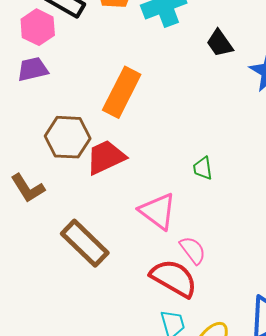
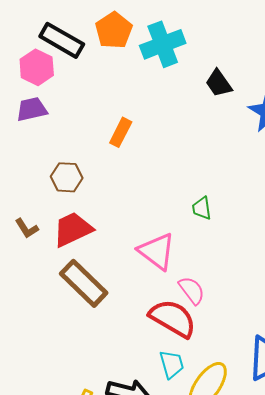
orange rectangle: (122, 92) -> (121, 132), size x0.6
brown hexagon: (68, 137) -> (67, 177), size x0.7
red trapezoid: (106, 157) -> (73, 229), moved
brown L-shape: (28, 188) -> (27, 228), size x0.7

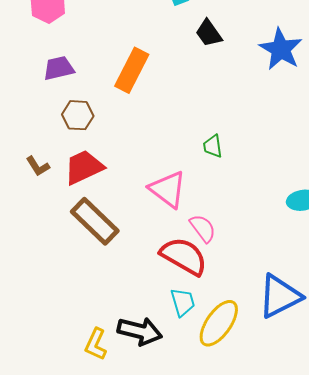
black trapezoid: (219, 83) -> (209, 33), moved
purple trapezoid: (32, 109) -> (59, 68), moved
orange rectangle: (121, 132) -> (132, 70), size x1.5

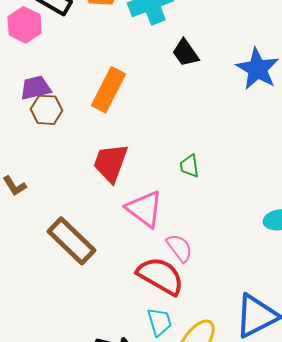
brown hexagon: (78, 115) -> (47, 110), moved
red trapezoid: (84, 167) -> (111, 163), moved, turned -45

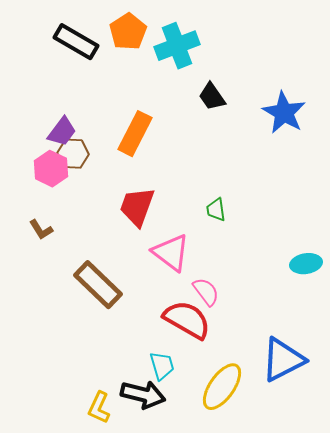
pink hexagon: (25, 25) -> (51, 169), moved
purple trapezoid: (36, 88) -> (62, 132), turned 140
cyan trapezoid: (160, 322) -> (162, 366), moved

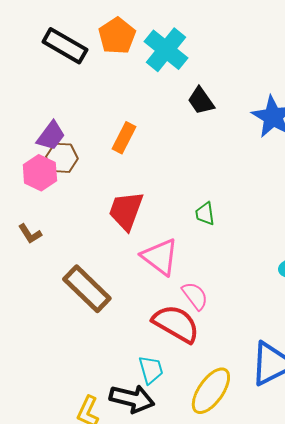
cyan cross: (177, 46) -> (166, 50), turned -30
orange rectangle: (135, 134) -> (124, 138), size x0.7

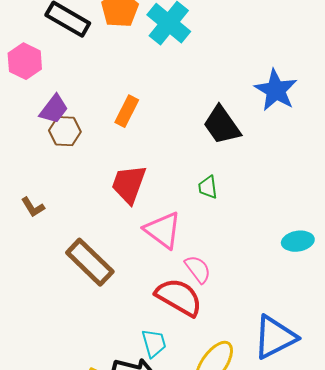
black trapezoid: (201, 101) -> (222, 125), moved, size x1.4
pink hexagon: (40, 173) -> (25, 61), moved

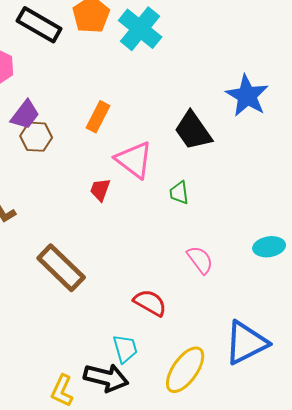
red trapezoid: (129, 184) -> (100, 190), size x0.6
pink triangle: (163, 230) -> (134, 160), moved
pink semicircle: (198, 269) -> (200, 260), moved
red semicircle: (179, 297) -> (150, 303), size x0.7

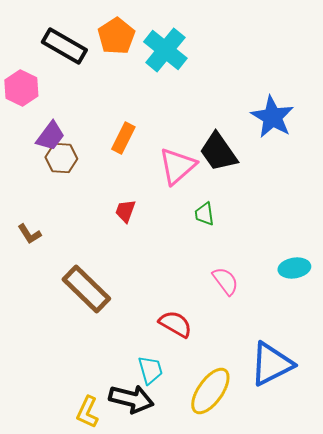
pink triangle: (134, 160) -> (177, 166), moved, turned 42

